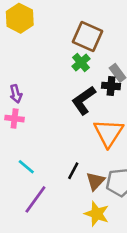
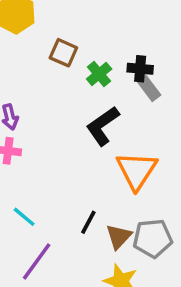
brown square: (88, 36) -> (63, 53), moved, size x0.7
black cross: (111, 86) -> (140, 69), moved

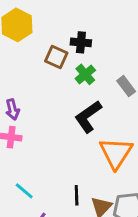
black cross: (140, 69) -> (81, 42), moved
black line: (88, 222) -> (77, 195), turned -30

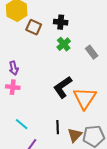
brown square: (56, 57) -> (34, 27), moved
black L-shape: (88, 117) -> (63, 87), moved

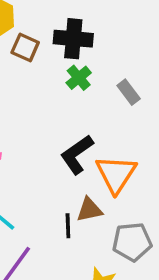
black cross: (61, 22) -> (73, 39), size x1.5
brown triangle: (75, 135) -> (89, 210), moved, turned 35

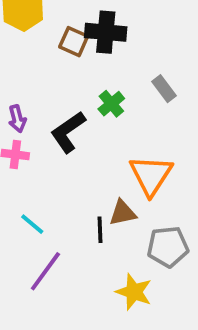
brown square: (25, 48) -> (74, 42), moved
green cross: (79, 78) -> (111, 104), moved
black L-shape: (77, 154) -> (68, 132), moved

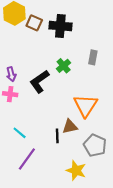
brown square: (74, 42) -> (34, 23), moved
gray rectangle: (164, 89) -> (93, 57), turned 48
gray pentagon: (168, 247) -> (95, 145), turned 30

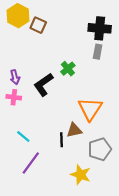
black cross: (60, 26) -> (100, 28), moved
gray rectangle: (93, 57) -> (98, 52), moved
gray pentagon: (95, 145) -> (100, 149), turned 30

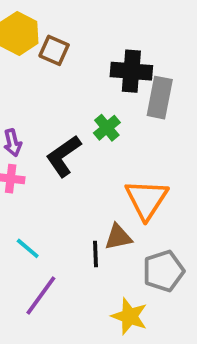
black cross: (100, 28) -> (131, 71), moved
gray rectangle: (98, 52) -> (160, 98), size x1.5

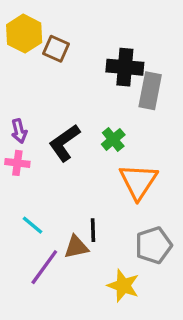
green cross: (107, 128) -> (113, 139), moved
brown triangle: (118, 237) -> (76, 247), moved

